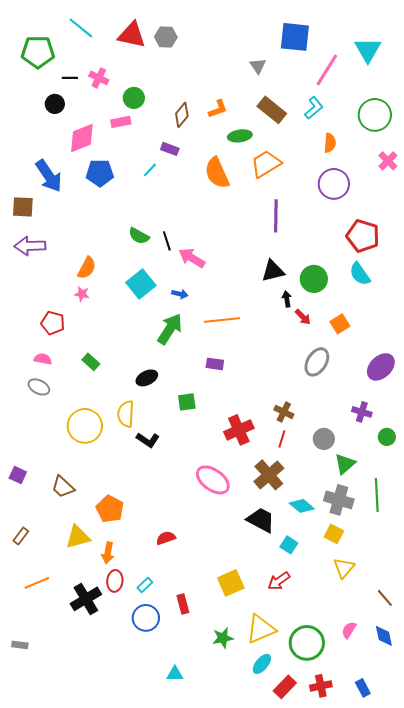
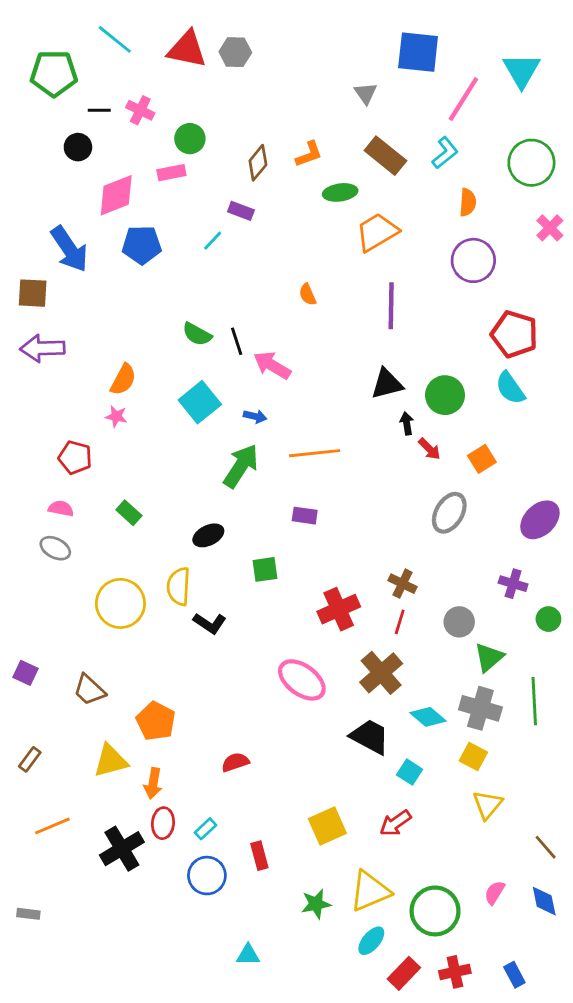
orange semicircle: (217, 173) -> (308, 294), moved, size x0.5

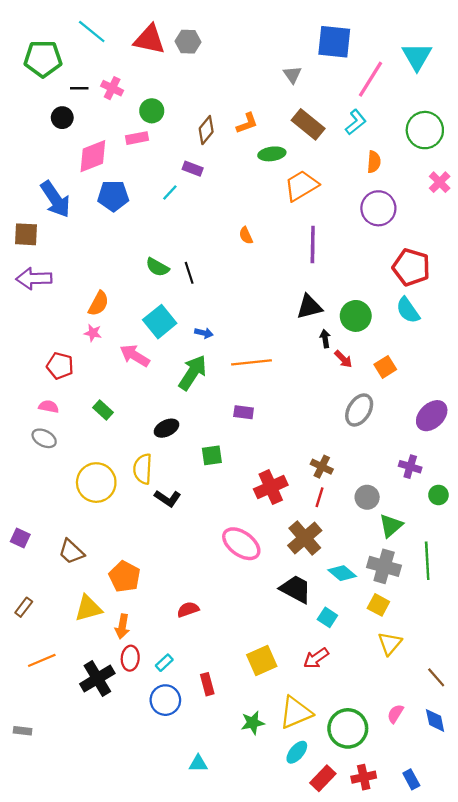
pink arrow: (272, 365) -> (135, 356), moved

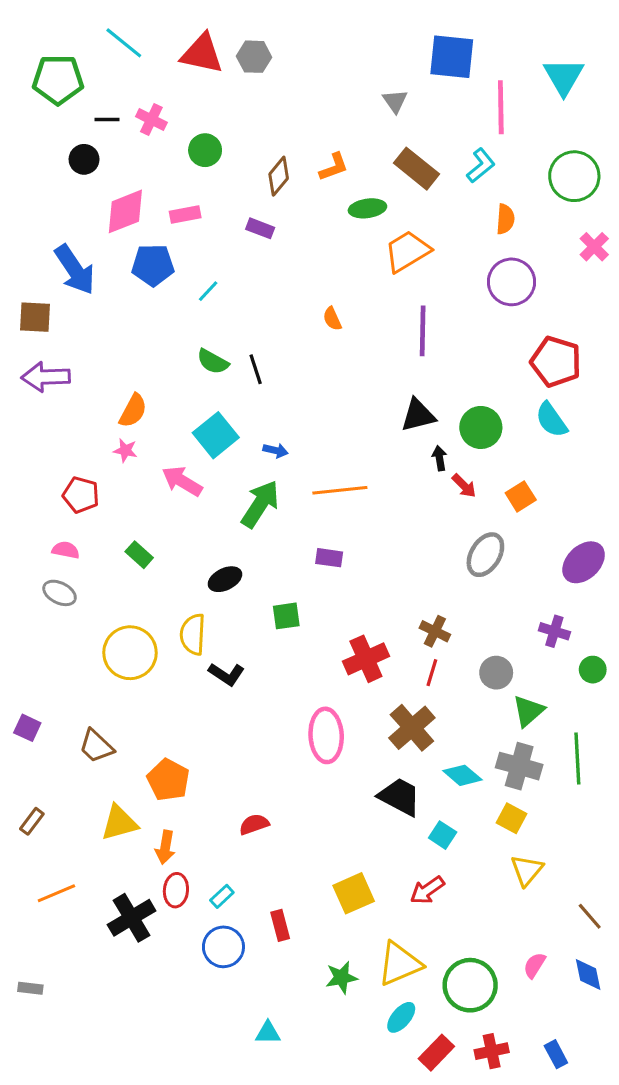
pink line: (370, 79) -> (501, 107), turned -33
pink rectangle: (137, 138) -> (185, 215), moved
cyan line: (170, 192) -> (208, 291), moved
pink ellipse: (241, 544) -> (326, 735), turned 51

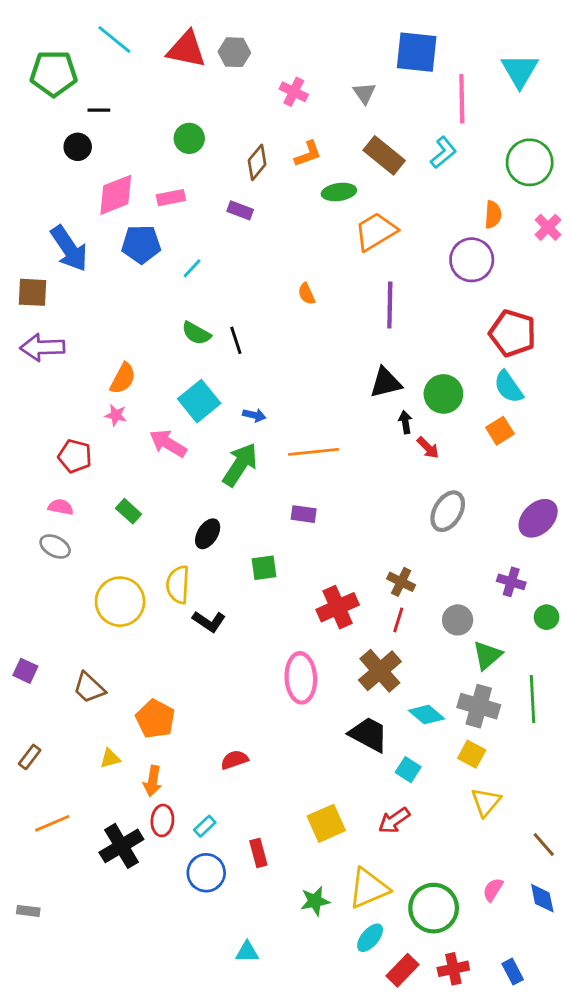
pink cross: (151, 120) -> (294, 92), moved
orange semicircle: (505, 219) -> (493, 215), moved
orange square: (521, 496) -> (500, 431), moved
black ellipse: (225, 579) -> (208, 534), turned -32
yellow triangle: (119, 823) -> (110, 758), size x0.6

